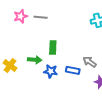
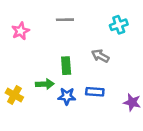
gray line: (41, 17) -> (65, 20), moved
gray arrow: (90, 62) -> (100, 56), moved

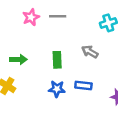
pink star: (21, 31) -> (31, 17), moved
green arrow: (45, 84) -> (18, 59), moved

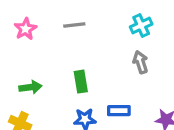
pink star: (31, 17) -> (25, 29), moved
gray arrow: (90, 52) -> (140, 62), moved, turned 49

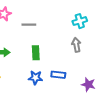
gray line: (74, 25) -> (29, 25), moved

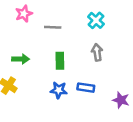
cyan cross: (80, 21) -> (96, 20), moved, turned -32
gray arrow: (76, 45) -> (97, 52), moved

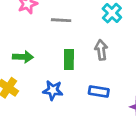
gray arrow: (97, 52) -> (101, 50), moved
blue star: (59, 90) -> (53, 90), moved

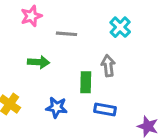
green arrow: (23, 57) -> (39, 62), moved
green rectangle: (69, 60) -> (86, 82), moved

